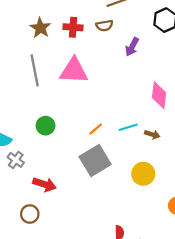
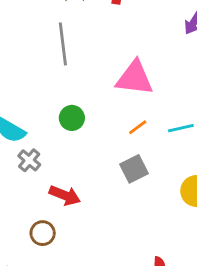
pink triangle: (74, 71) -> (135, 78), moved
gray square: (95, 161) -> (134, 169), size x0.7

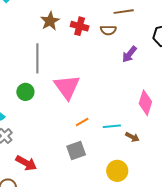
pink triangle: (135, 78) -> (67, 87), moved, turned 40
green circle: (72, 118) -> (25, 92), moved

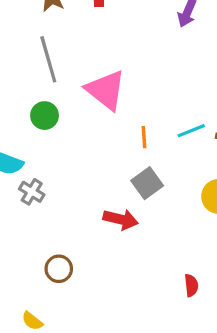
orange line: (82, 122) -> (144, 137), turned -48
red arrow: (26, 163) -> (121, 219), moved

